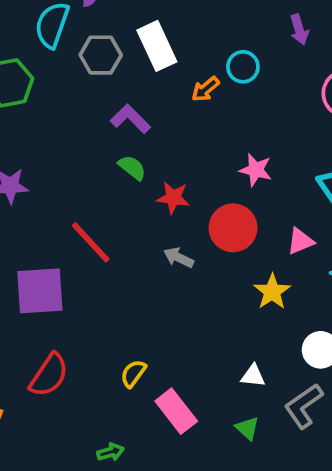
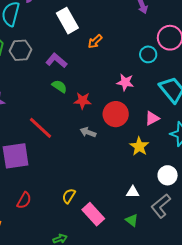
gray hexagon: (101, 55) -> (20, 50), moved
cyan circle: (243, 67) -> (148, 54), moved
red semicircle: (49, 375) -> (24, 200), size x0.7

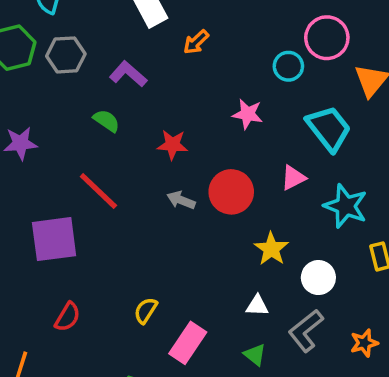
green semicircle: (59, 86) -> (106, 121), moved
red circle: (116, 114) -> (231, 192), moved
yellow star: (139, 146) -> (271, 249), moved
pink rectangle: (93, 214) -> (188, 343), turned 75

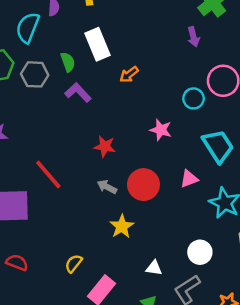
green semicircle: (106, 121) -> (68, 62), moved, turned 30
yellow star: (271, 249) -> (122, 226), moved
red semicircle: (67, 317) -> (17, 262), turned -105

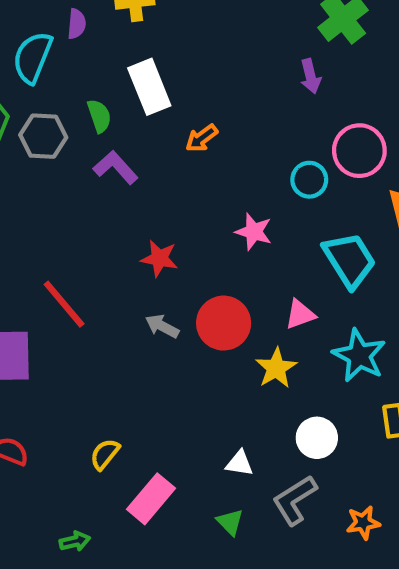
yellow star: (122, 226) -> (276, 368), moved

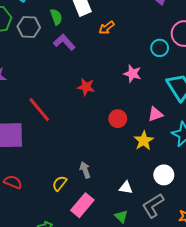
red circle: (224, 323) -> (118, 119), size x0.7
gray arrow: (162, 326) -> (85, 170), moved, turned 42

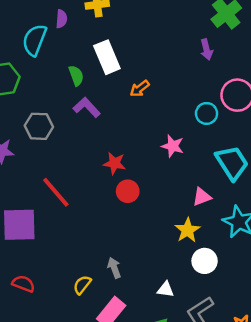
gray hexagon: (29, 27) -> (39, 126), moved
red circle: (118, 119) -> (128, 191), moved
white circle: (164, 175) -> (205, 261), moved

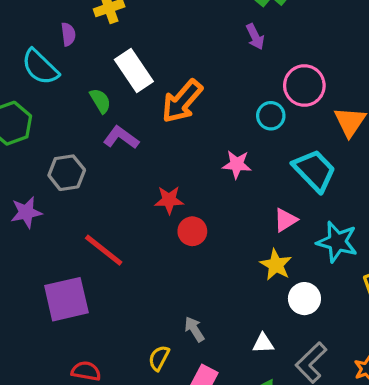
cyan semicircle: (35, 40) -> (40, 67), turned -56
orange arrow: (140, 89) -> (182, 101), size x1.8

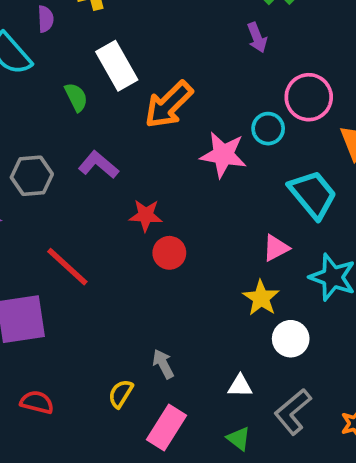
purple L-shape: (121, 138) -> (98, 165), moved
pink star: (237, 164) -> (223, 155), moved, size x1.4

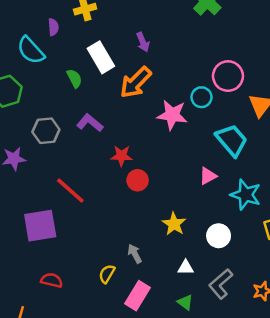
purple arrow: (257, 38) -> (143, 42), moved
yellow star: (261, 298) -> (174, 224), moved

